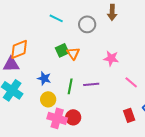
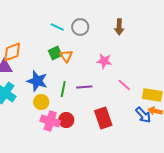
brown arrow: (112, 12) -> (119, 27), moved
cyan line: (56, 18) -> (57, 27), moved
blue star: (44, 78) -> (37, 81), size x1.5
red rectangle: (129, 115) -> (103, 118), moved, size x1.5

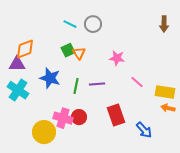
brown arrow: (119, 27) -> (164, 24), moved
yellow circle: (41, 102) -> (44, 132), moved, size x1.5
blue arrow: (143, 115) -> (144, 130), moved

